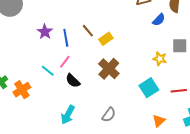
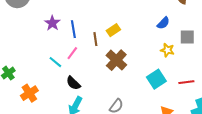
blue semicircle: (159, 20) -> (163, 23), moved
brown line: (88, 31) -> (95, 39), moved, turned 32
black semicircle: (73, 81) -> (73, 83), moved
orange cross: (22, 90) -> (29, 93), moved

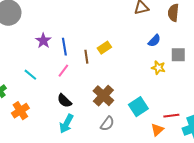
brown cross: (116, 60) -> (103, 96), moved
cyan line: (55, 62) -> (30, 75), moved
cyan square: (156, 79) -> (138, 107), moved
red line: (186, 82) -> (171, 116), moved

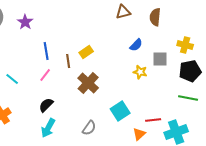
purple star: (43, 41) -> (25, 22), moved
brown cross: (103, 96) -> (88, 83), moved
black semicircle: (64, 101) -> (46, 105), turned 91

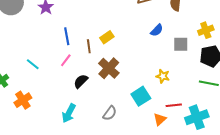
yellow cross: (185, 45) -> (206, 30), turned -35
yellow star: (140, 72) -> (163, 76), moved
black semicircle: (46, 105) -> (81, 81), moved

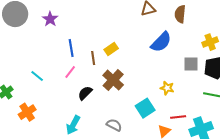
blue semicircle: (157, 30) -> (161, 42), size x1.6
gray square: (181, 44) -> (191, 64), moved
gray semicircle: (110, 113) -> (114, 125), turned -98

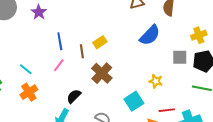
black semicircle: (85, 93) -> (74, 96), moved
orange cross: (27, 112) -> (29, 92), moved

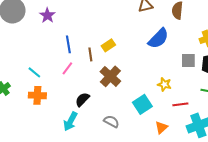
orange cross: (29, 92) -> (37, 95), turned 36
red line: (167, 110) -> (180, 104), moved

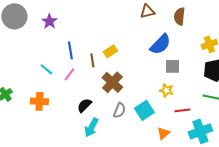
gray square: (188, 60) -> (172, 66), moved
cyan line: (34, 72) -> (46, 69), moved
cyan arrow: (70, 121) -> (91, 127), moved
gray semicircle: (111, 121) -> (119, 110), moved, turned 84

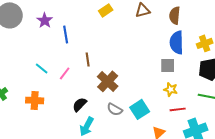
blue semicircle: (160, 44) -> (177, 42), moved, turned 135
blue line: (70, 50) -> (66, 34), moved
yellow rectangle: (110, 51) -> (106, 10), moved
yellow star: (166, 90) -> (171, 89), moved
gray semicircle: (119, 110) -> (115, 109), turned 98

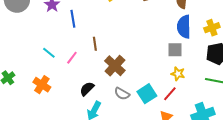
orange cross: (35, 100) -> (42, 85), turned 30
red line: (178, 109) -> (170, 94), moved, turned -42

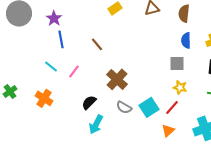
blue line: (73, 19) -> (61, 39), moved
blue semicircle: (184, 27) -> (186, 40), size x0.7
brown line: (95, 44) -> (97, 44), moved, turned -32

